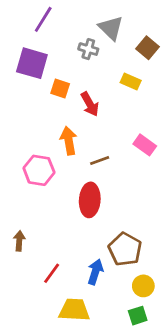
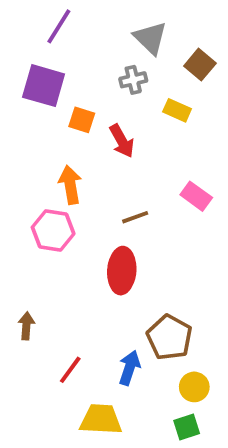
gray cross: (88, 49) -> (133, 80), moved, turned -30
orange arrow: (69, 141) -> (70, 185), moved

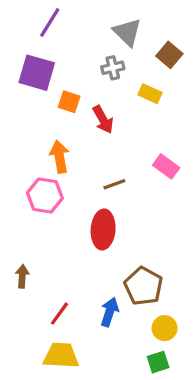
yellow trapezoid: (101, 419) -> (61, 356), moved

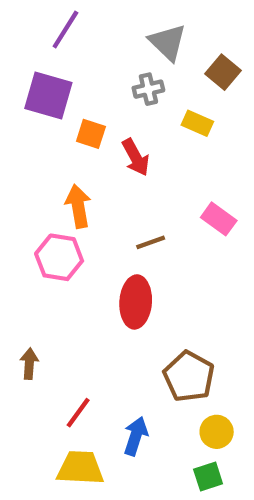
blue arrow: (110, 312) -> (136, 436), moved

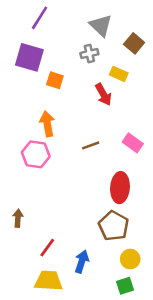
red arrow: (136, 157) -> (103, 94), moved
pink rectangle: (219, 219) -> (133, 143), moved
red ellipse: (136, 302) -> (120, 188), moved

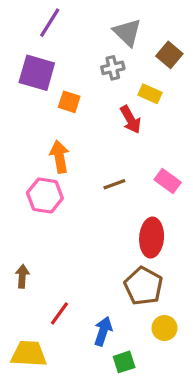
yellow trapezoid: (49, 281) -> (29, 354), moved
green square: (125, 286) -> (124, 362), moved

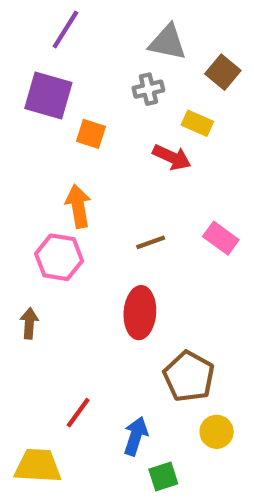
gray triangle: (127, 32) -> (168, 42), turned -32
red arrow: (131, 120) -> (172, 157), turned -36
red ellipse: (152, 238) -> (140, 313), moved
brown arrow: (22, 276) -> (29, 323), moved

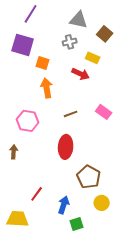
orange arrow: (78, 206) -> (47, 88), moved

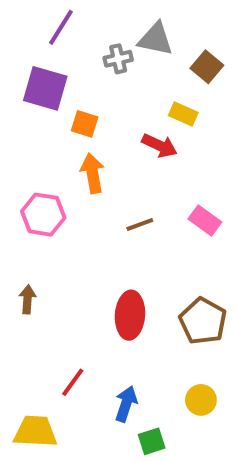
gray cross: (70, 42) -> (118, 59), moved
pink hexagon: (28, 121) -> (43, 215), moved
red ellipse: (66, 147) -> (130, 315), moved
brown pentagon: (89, 177) -> (203, 321), moved

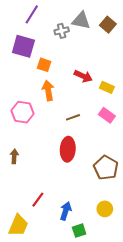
brown square: (207, 67) -> (108, 25), moved
yellow rectangle: (183, 114) -> (107, 87), moved
red ellipse: (130, 315) -> (68, 149), moved
yellow trapezoid: (35, 431) -> (18, 225), turned 110

